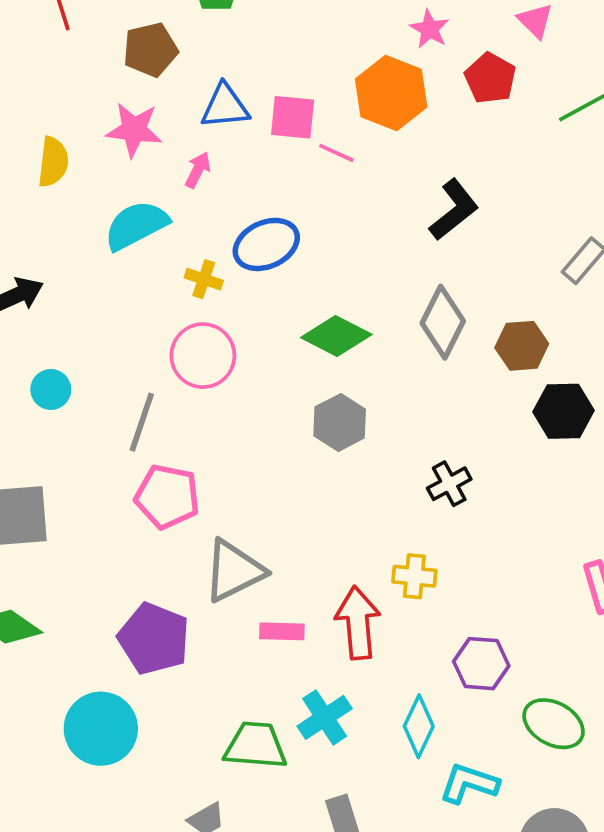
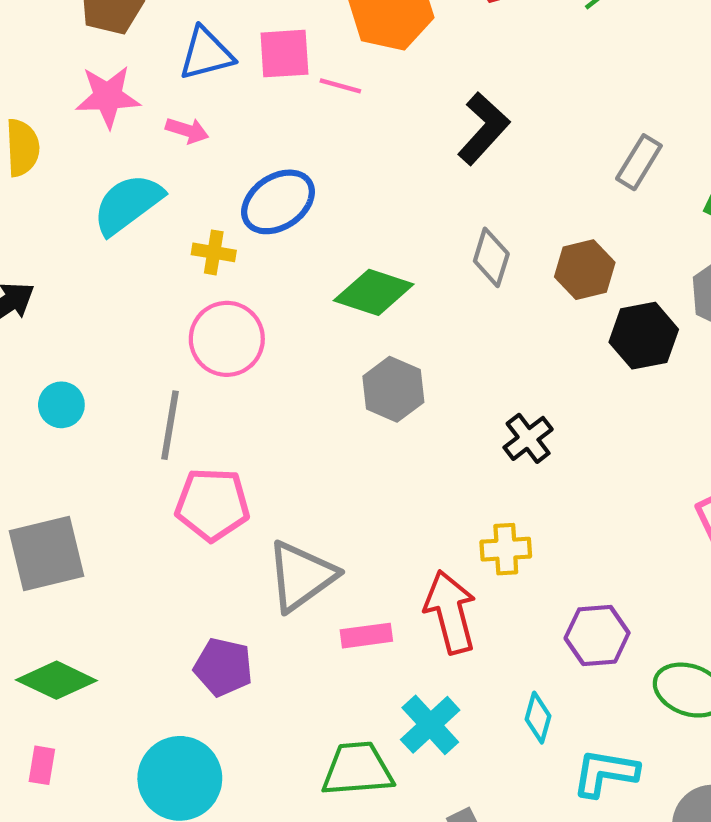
pink arrow: (198, 170) -> (187, 130), turned 90
gray diamond: (443, 322) -> (491, 257), size x0.7
purple pentagon: (154, 639) -> (223, 667), size x0.7
cyan diamond: (419, 726) -> (538, 718), size x0.7

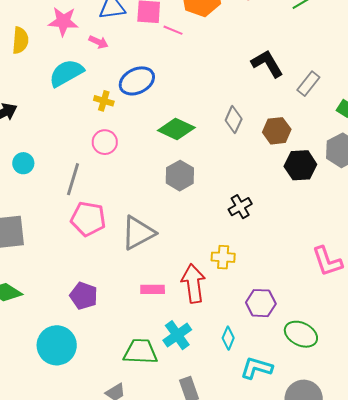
black L-shape: (483, 128) -> (267, 64), moved, turned -80
pink circle: (227, 339) -> (105, 142), size x0.7
gray triangle: (301, 576) -> (138, 233), moved

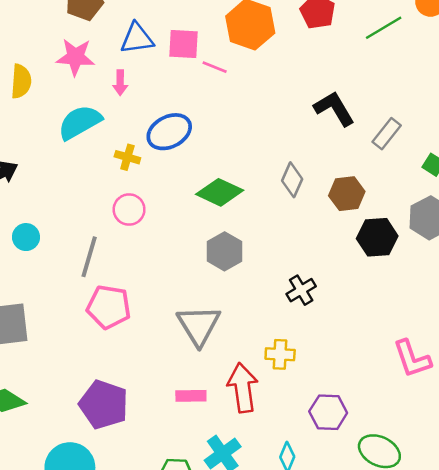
pink arrow: (98, 42) -> (120, 83), turned 66
gray triangle: (138, 233) -> (199, 325), moved, turned -33
purple pentagon: (84, 296) -> (104, 404), size x1.4

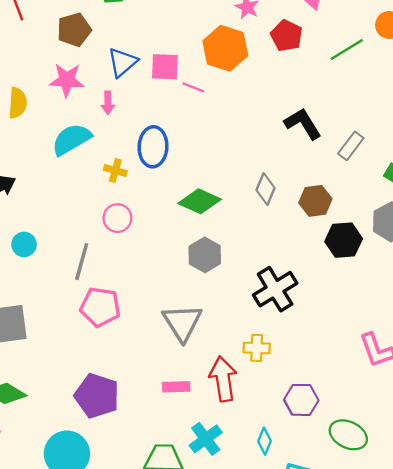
blue triangle: (137, 38) -> (122, 62), turned -32
blue ellipse: (169, 132) -> (153, 147), turned -60
black cross: (301, 290) -> (275, 289), size x1.6

